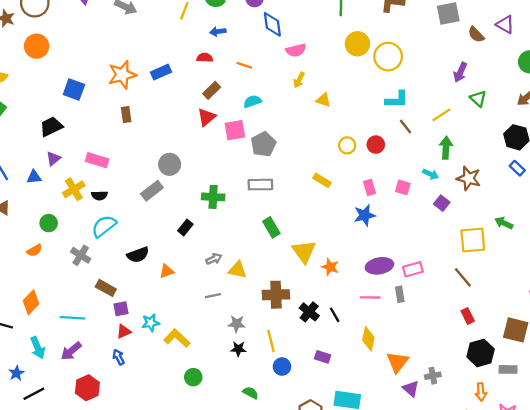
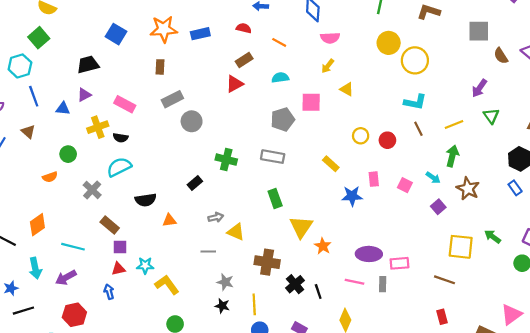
pink square: (235, 130) -> (311, 102), moved
gray rectangle: (152, 191) -> (172, 99), moved
blue star: (365, 215) -> (352, 196), moved
brown line: (463, 277) -> (444, 280), turned -42

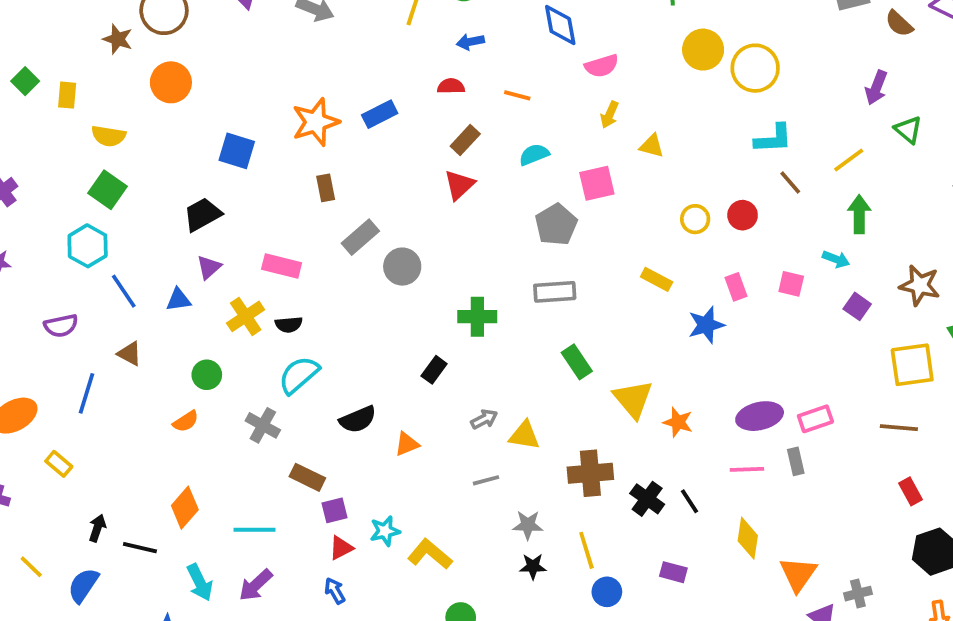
brown star: (468, 189) -> (920, 285), moved

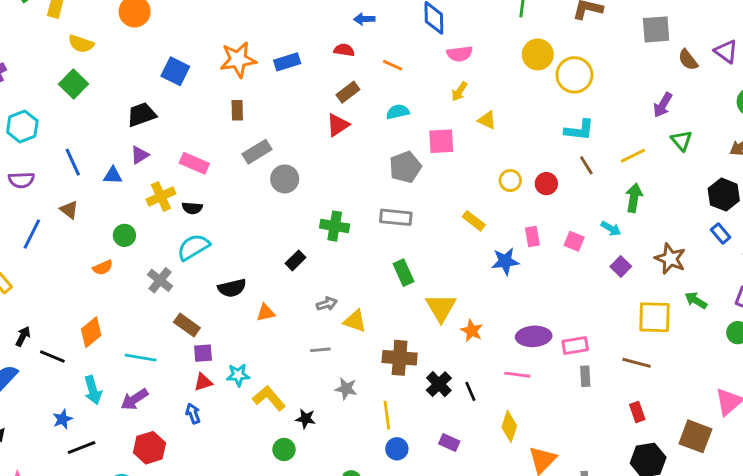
cyan hexagon: (88, 246) -> (22, 127), moved
gray rectangle: (796, 461) -> (585, 376), moved
black star: (533, 566) -> (306, 419), moved

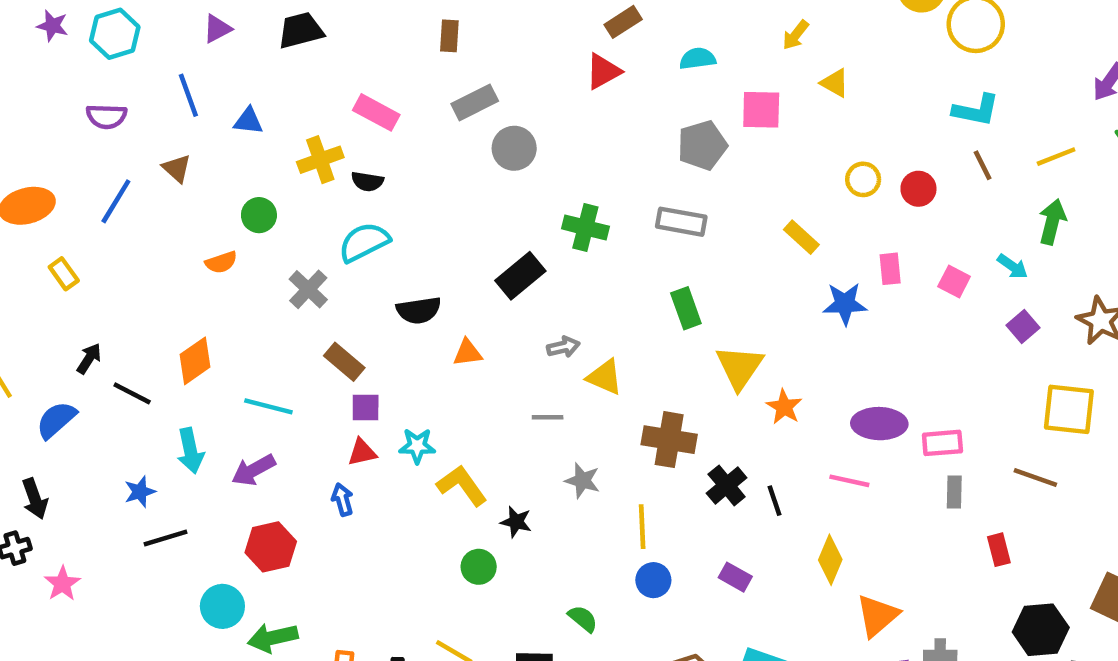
purple triangle: (140, 155) -> (217, 29), moved
black rectangle: (295, 260) -> (520, 276), size x1.5
red rectangle: (637, 412) -> (999, 550), moved

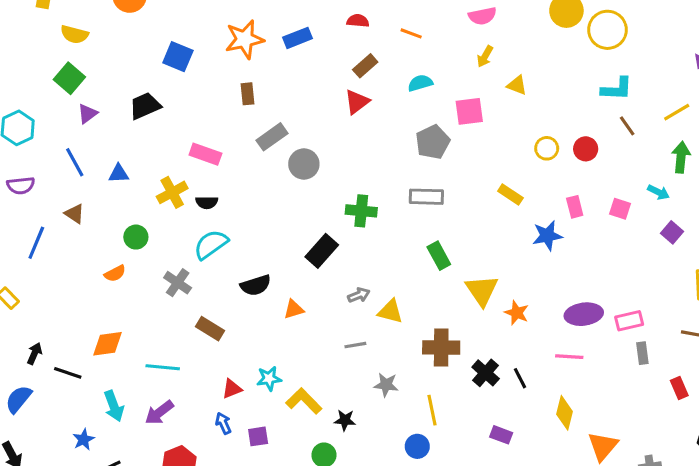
orange diamond: (195, 361) -> (108, 344), turned 36
purple square: (366, 408) -> (258, 436), moved
blue circle: (653, 580) -> (417, 446), moved

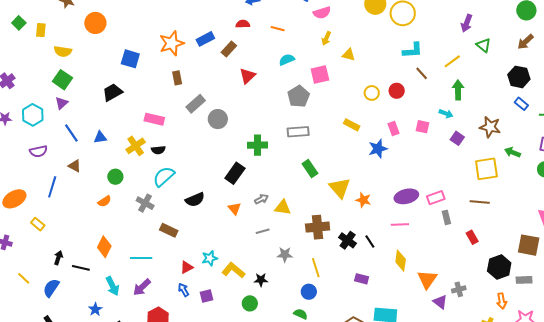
brown rectangle: (365, 66) -> (229, 49), moved
purple triangle: (87, 114) -> (61, 103), moved
orange triangle: (294, 309) -> (234, 209), moved, turned -48
orange diamond: (108, 344) -> (104, 247), turned -50

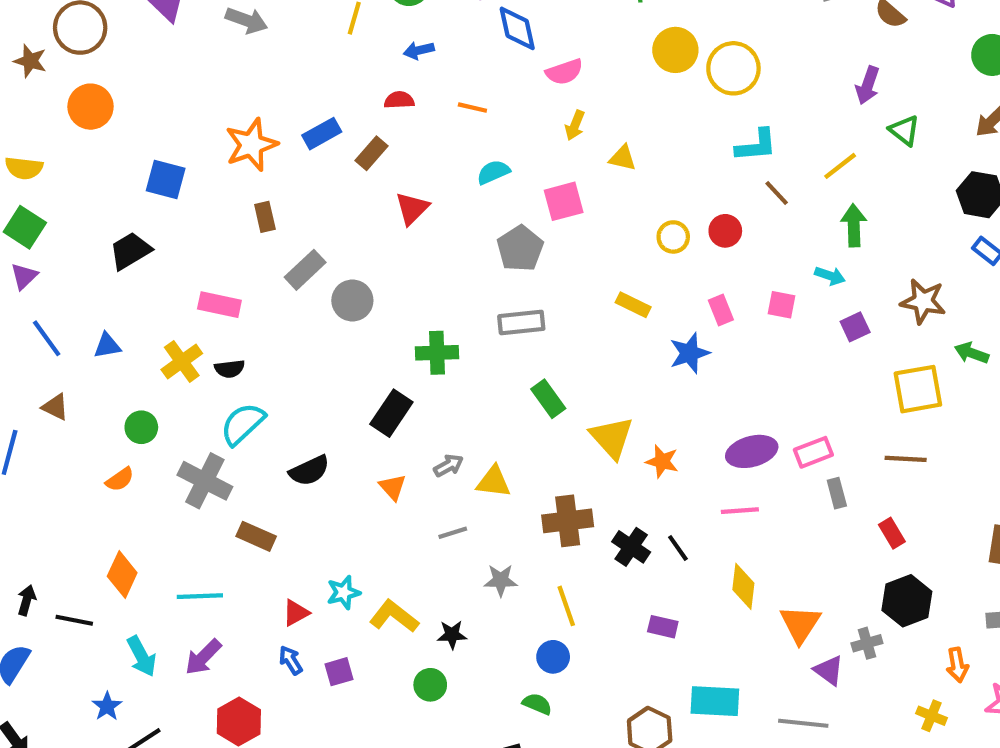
purple square: (457, 138) -> (855, 327), turned 32
gray cross: (145, 203) -> (205, 481), size x1.4
black hexagon: (499, 267) -> (907, 601), moved

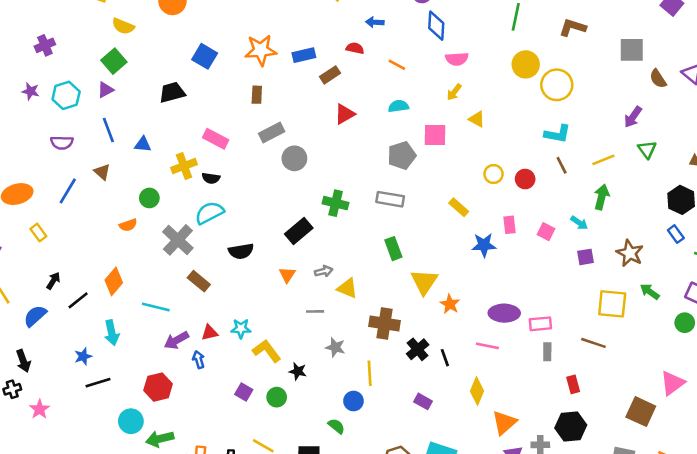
black line: (74, 620) -> (78, 300), turned -65
purple arrow: (203, 657) -> (176, 340), moved
purple square: (339, 672) -> (244, 392), moved, turned 30

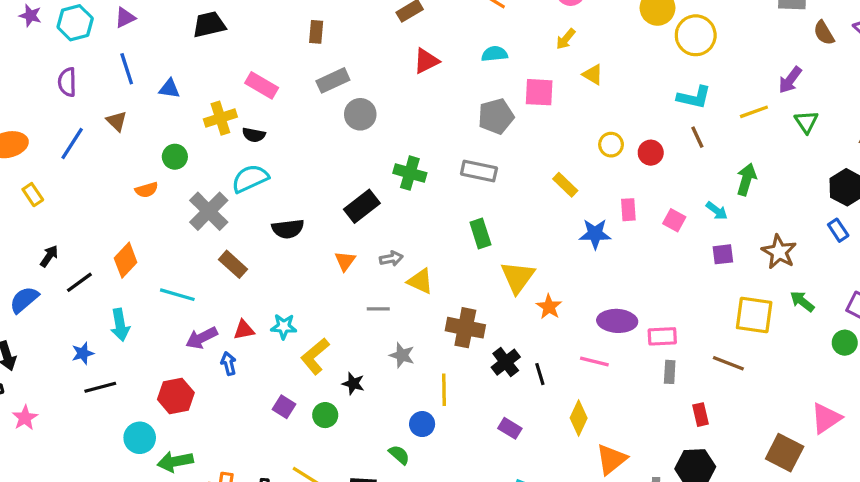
purple semicircle: (62, 143) -> (67, 82), turned 85
yellow line: (603, 160) -> (754, 112), moved
yellow L-shape: (267, 351) -> (315, 356), turned -96

